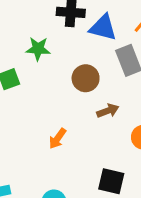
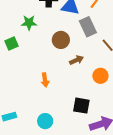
orange arrow: (57, 139) -> (45, 80), turned -40

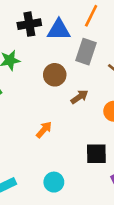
gray rectangle: (88, 27) -> (86, 52), turned 54
orange arrow: (45, 80) -> (44, 130), turned -120

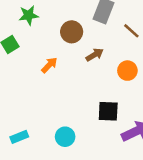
orange arrow: (44, 130) -> (49, 65), moved

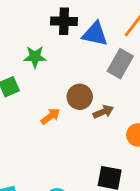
brown circle: (72, 32) -> (80, 97), moved

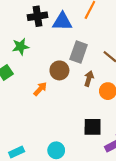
gray rectangle: (120, 64) -> (79, 52), moved
brown arrow: (103, 112) -> (89, 79), moved, turned -40

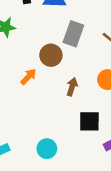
brown arrow: (89, 79) -> (72, 87), moved

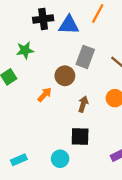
black square: (89, 121) -> (80, 136), moved

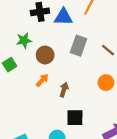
brown circle: (65, 76) -> (45, 55), moved
brown arrow: (83, 104) -> (64, 90), moved

